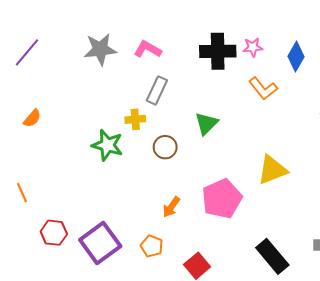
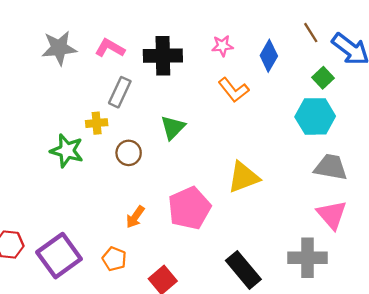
black cross: (218, 51) -> (163, 56), moved

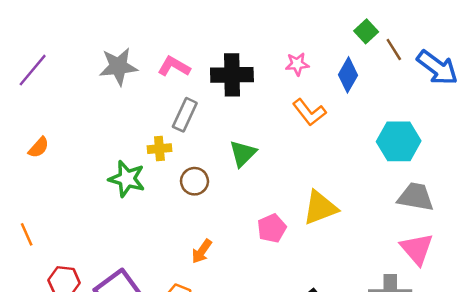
green square: (323, 78) -> (366, 31), moved
pink pentagon: (189, 208) -> (272, 228), moved, size x0.6

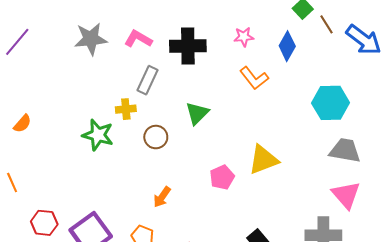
orange semicircle: (39, 147) -> (22, 124), moved

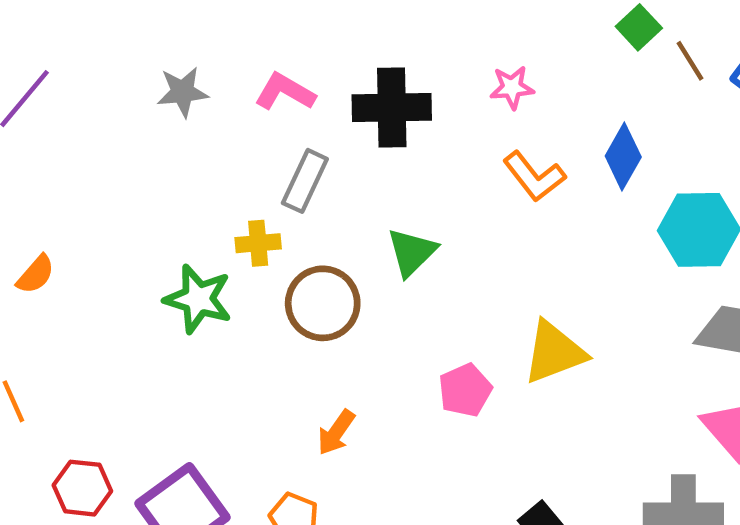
gray star: (91, 39) -> (182, 92), size x0.7
blue diamond: (287, 46) -> (623, 156), moved
brown circle: (156, 137) -> (323, 303), size x1.4

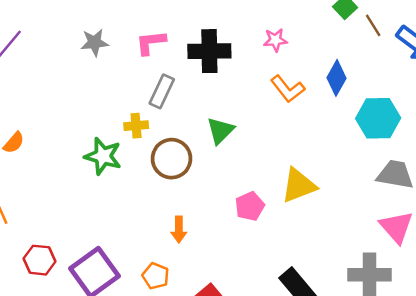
pink L-shape: (285, 92) -> (151, 43), turned -36
orange arrow: (336, 432) -> (179, 230), turned -35

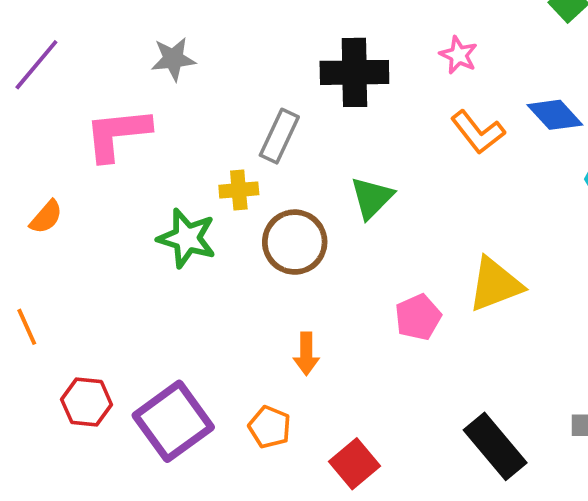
pink star: (275, 40) -> (459, 55), turned 30
pink L-shape: (151, 43) -> (117, 134), moved, size x1.4
blue diamond: (337, 78) -> (555, 115), turned -72

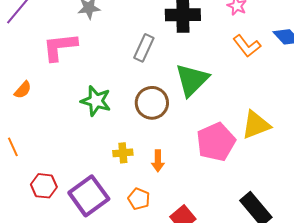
yellow cross: (239, 190) -> (123, 153), moved
green triangle: (372, 198) -> (192, 80), size x1.5
pink pentagon: (418, 317) -> (216, 142), size x1.6

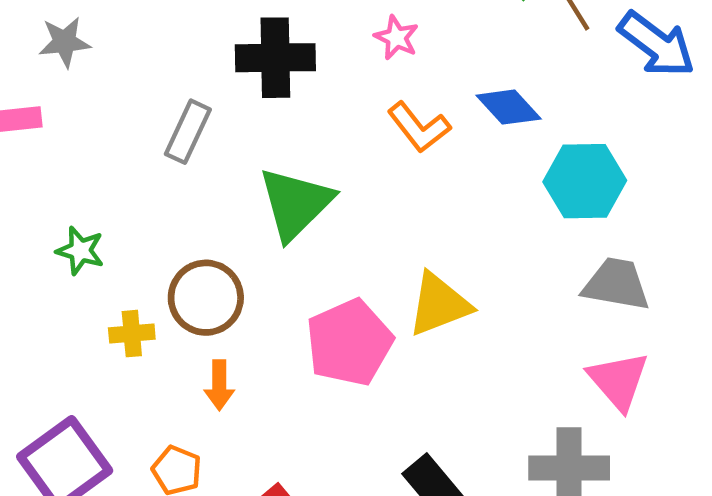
green star: (96, 101) -> (80, 251), size x0.7
brown circle: (152, 103) -> (206, 298), moved
yellow cross: (123, 153) -> (132, 334), moved

